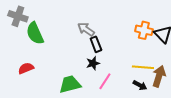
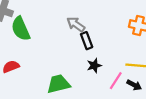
black star: (93, 63) -> (94, 66), moved
pink line: (105, 81) -> (116, 81), moved

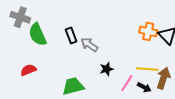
gray arrow: (76, 24) -> (89, 45), moved
black rectangle: (87, 41) -> (71, 35), moved

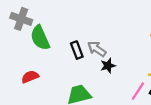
black rectangle: (71, 35) -> (77, 50), moved
black star: (107, 69) -> (108, 66), moved

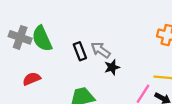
gray cross: (21, 19) -> (20, 37), moved

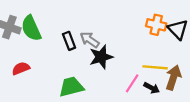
black star: (112, 67) -> (101, 57), size x1.5

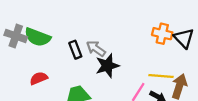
green semicircle: (31, 28) -> (38, 37), turned -45
red semicircle: (21, 68) -> (39, 78), moved

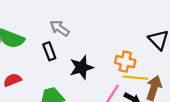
orange cross: (162, 34) -> (125, 62), moved
gray arrow: (96, 49) -> (60, 28), moved

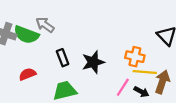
gray arrow: (60, 28) -> (45, 25), moved
black rectangle: (49, 51) -> (63, 58), moved

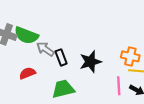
gray arrow: (45, 25) -> (45, 49), moved
pink line: (123, 87) -> (119, 86), turned -36

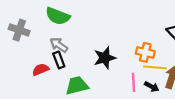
green semicircle: (26, 35) -> (58, 16), moved
black rectangle: (61, 57) -> (59, 60), moved

